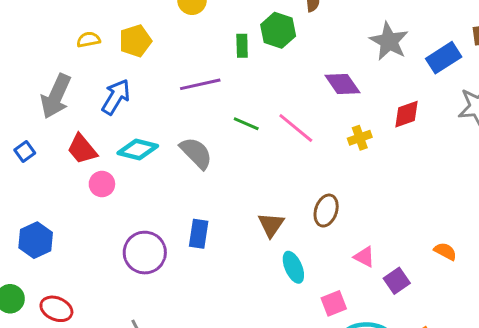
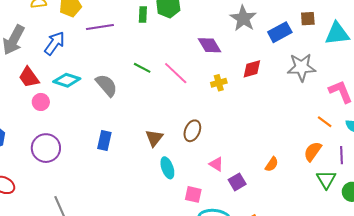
purple line: (200, 84) -> (100, 27), moved
orange semicircle: (445, 251) -> (272, 164), turned 91
purple circle: (145, 253) -> (46, 148), moved
pink square: (334, 303) -> (193, 194), turned 30

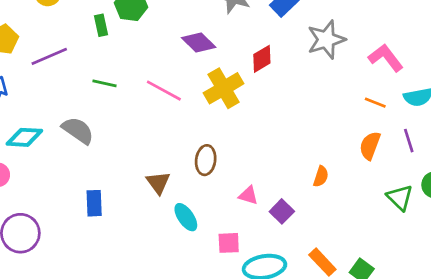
green line: (142, 68) -> (104, 83), moved
yellow cross: (219, 83) -> (224, 88), size x1.8
green triangle: (326, 179) -> (400, 198), moved

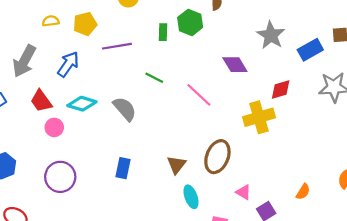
yellow cross: (224, 88) -> (259, 117), moved
brown ellipse: (206, 160) -> (217, 157), size x1.4

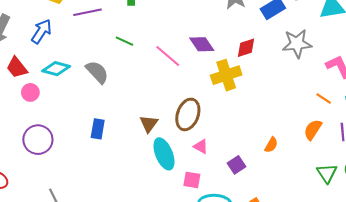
purple diamond: (235, 65) -> (202, 44), moved
pink triangle: (243, 192) -> (201, 147), moved
cyan ellipse: (191, 197) -> (164, 154), size x1.4

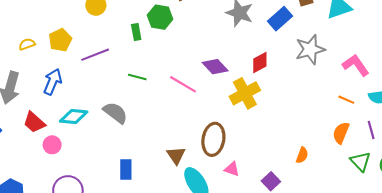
green triangle: (327, 173) -> (360, 161), moved

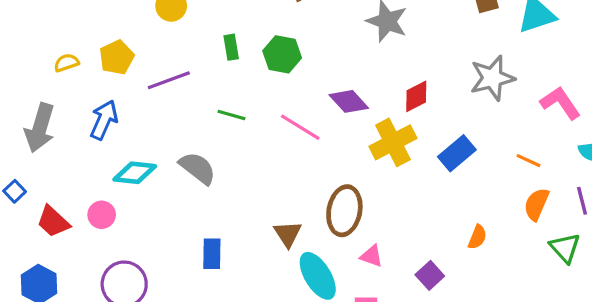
green hexagon: (160, 17) -> (282, 54), moved
blue rectangle: (280, 19) -> (457, 153), moved
orange line: (346, 100) -> (528, 161), moved
red trapezoid: (34, 122) -> (53, 222), moved

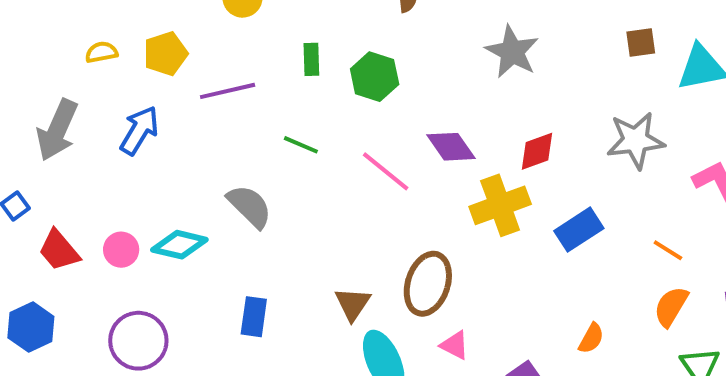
cyan diamond: (135, 173) -> (179, 245), moved

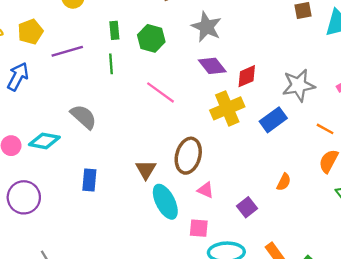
gray star: (512, 52) -> (206, 27), moved
gray star: (636, 140) -> (299, 85), moved
green line: (301, 145) -> (111, 64), moved, turned 66
purple diamond: (451, 147) -> (212, 66), moved

